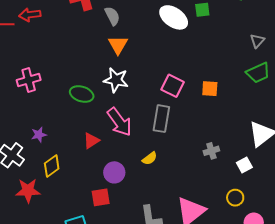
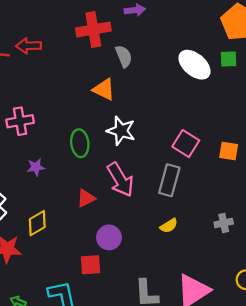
orange triangle: (118, 45) -> (104, 89), moved, turned -40
green ellipse: (82, 94) -> (80, 143), turned 60
purple star: (39, 135) -> (36, 167), moved
yellow semicircle: (150, 158) -> (169, 226), moved

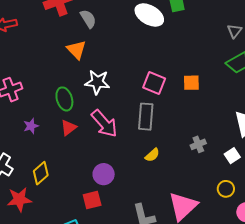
orange triangle: (104, 89) -> (77, 50), turned 30
red triangle: (86, 198) -> (69, 128), moved

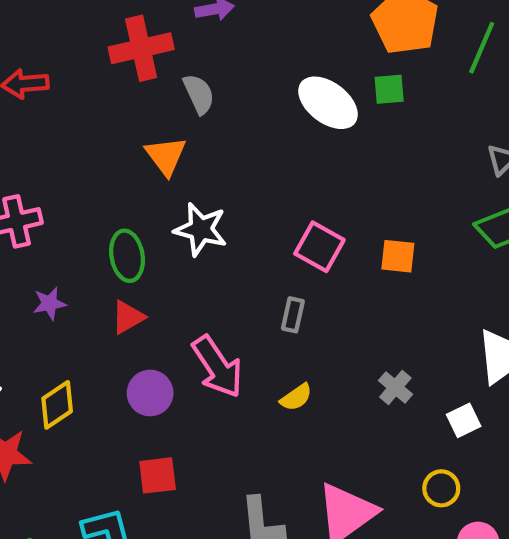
gray rectangle: (146, 117) -> (293, 315), size x0.6
pink arrow: (104, 124) -> (217, 367), moved
gray cross: (198, 144) -> (395, 387), turned -35
purple circle: (104, 174) -> (150, 393), moved

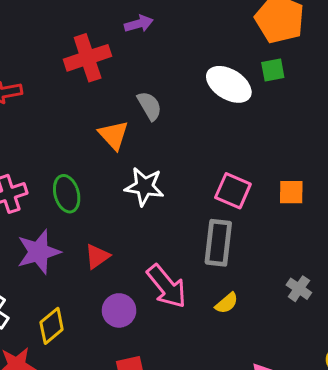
gray semicircle: (199, 94) -> (150, 106), moved
green ellipse: (127, 256) -> (67, 194), moved
purple star: (49, 303) -> (39, 252), size x1.8
gray rectangle: (293, 315) -> (218, 243), size x1.8

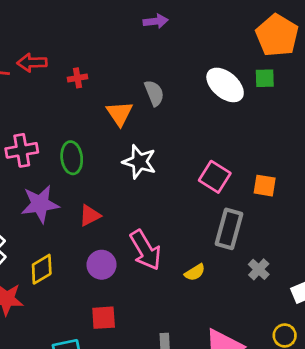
red cross: (88, 58) -> (77, 78), moved, size x0.5
gray rectangle: (218, 243) -> (229, 229), moved

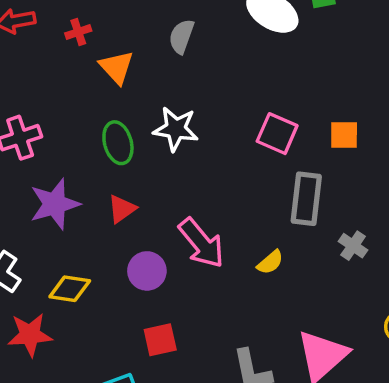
gray semicircle: (154, 93) -> (181, 36), turned -130
orange triangle: (120, 113) -> (117, 67), moved
green ellipse: (72, 158) -> (118, 143), moved
yellow diamond: (42, 269) -> (70, 289), turned 48

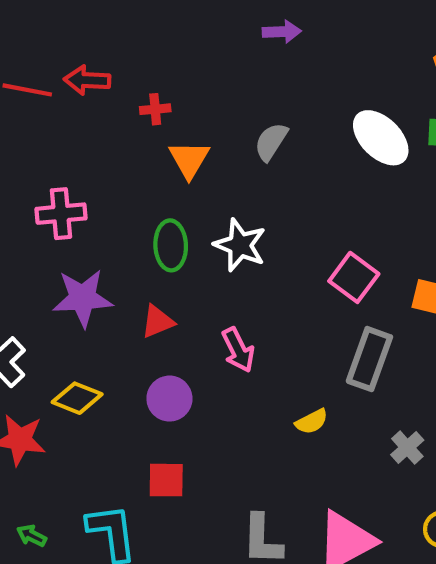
pink arrow: (201, 243) -> (238, 350), moved, size x0.7
gray cross: (353, 246) -> (407, 447), moved

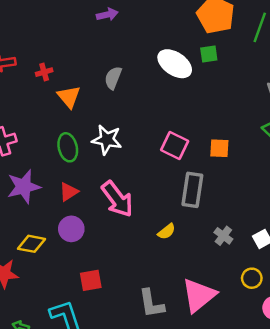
pink arrow: (238, 350) -> (117, 199), size x1.5
purple circle: (169, 399) -> (71, 229), moved

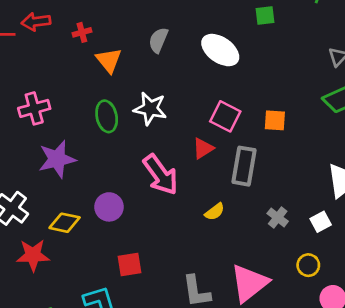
white ellipse: (175, 64) -> (220, 50), moved
red triangle: (69, 192) -> (203, 148), moved

